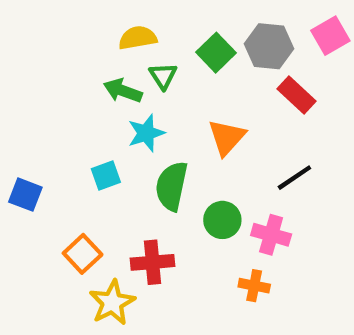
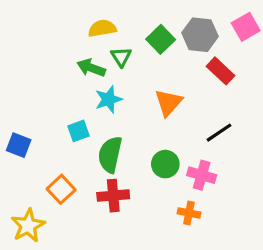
green semicircle: (172, 186) -> (110, 155), moved
yellow star: (112, 303) -> (28, 226), moved

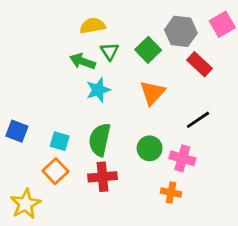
green square: (161, 39) -> (148, 50), moved
cyan square: (79, 131) -> (60, 141), moved, turned 36

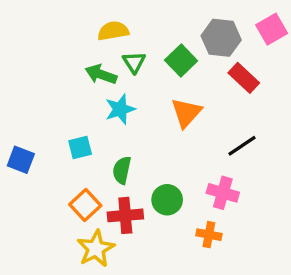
green semicircle: (100, 140) -> (122, 170), size x0.7
cyan square: (60, 141) -> (80, 148), moved, turned -30
green circle: (150, 148) -> (167, 200), moved
orange square: (55, 171) -> (85, 205), moved
yellow star: (25, 204) -> (96, 249), moved

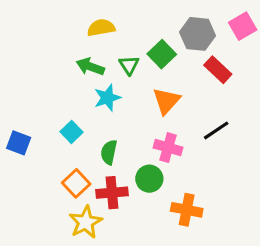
green triangle: (134, 62) -> (129, 65), moved
cyan square: (80, 148) -> (72, 132), turned -30
pink cross: (223, 193) -> (168, 148), moved
orange cross: (209, 235) -> (187, 210), size x1.4

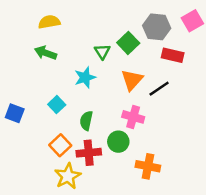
yellow semicircle: (101, 28) -> (49, 22), moved
green arrow: (90, 67) -> (46, 53), moved
red rectangle: (218, 70) -> (173, 55), turned -30
black line: (216, 130) -> (159, 89), moved

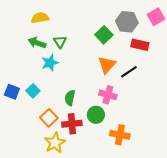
green triangle: (102, 52) -> (60, 42), moved
cyan star: (85, 77) -> (50, 63), moved
cyan square: (57, 105) -> (33, 91), moved

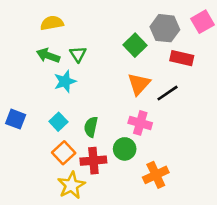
cyan square: (33, 91) -> (58, 122), moved
orange cross: (120, 135) -> (156, 175), turned -36

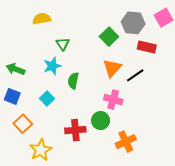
green arrow: (48, 55) -> (15, 69), moved
green semicircle: (91, 127) -> (73, 81), moved
orange square: (64, 153) -> (23, 124), moved
yellow star: (71, 185) -> (41, 150), moved

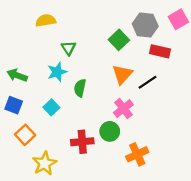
pink cross: (113, 100) -> (123, 109), turned 36

